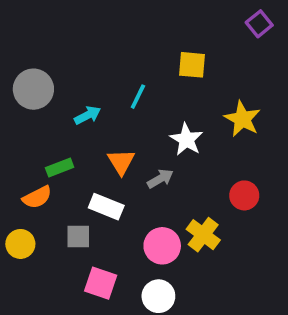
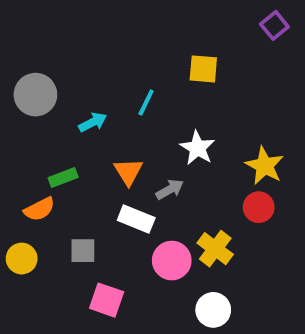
yellow star: (242, 119) -> (265, 166), moved
white rectangle: (106, 207) -> (136, 219), moved
white circle: (158, 296) -> (213, 310), moved

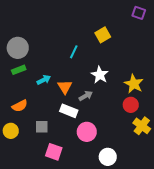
purple square: (274, 25) -> (139, 13), turned -32
yellow square: (203, 69) -> (103, 35), turned -35
cyan arrow: (93, 122) -> (44, 80), moved
green rectangle: (63, 178) -> (19, 70), moved
yellow cross: (215, 249) -> (142, 126), moved

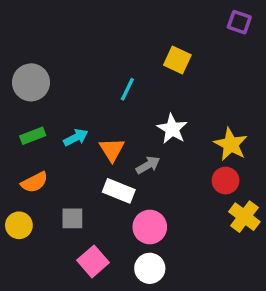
yellow square: (103, 35) -> (177, 60), turned -35
green rectangle: (19, 70) -> (33, 136), moved
pink square: (54, 152) -> (93, 261), turned 30
white circle: (108, 157) -> (150, 268), moved

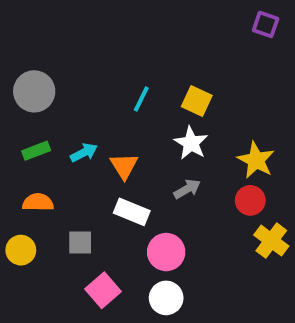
yellow square: (177, 60) -> (197, 101), moved
gray arrow: (148, 165) -> (187, 189), moved
orange semicircle: (34, 182) -> (38, 202), turned -152

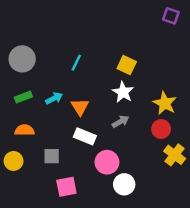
cyan line: (141, 99) -> (76, 63), moved
pink square: (103, 290) -> (66, 187), turned 30
white circle: (166, 298) -> (124, 184), moved

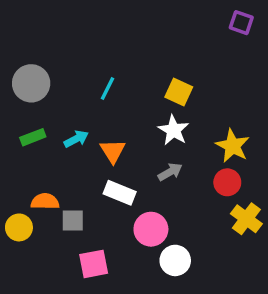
orange semicircle: (25, 130) -> (45, 201), moved

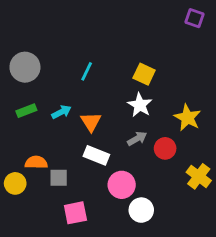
red circle: (227, 182) -> (165, 148), moved

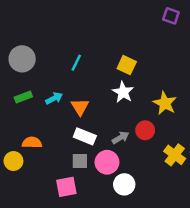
gray arrow: (137, 139) -> (121, 138), moved
gray square: (59, 178) -> (80, 161), moved

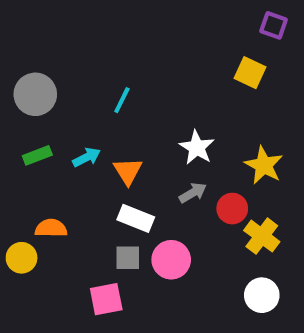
yellow square: (127, 65) -> (250, 73), moved
gray arrow: (121, 138) -> (193, 193), moved
yellow cross: (175, 155) -> (262, 236), moved
white circle: (124, 184) -> (262, 295), moved

